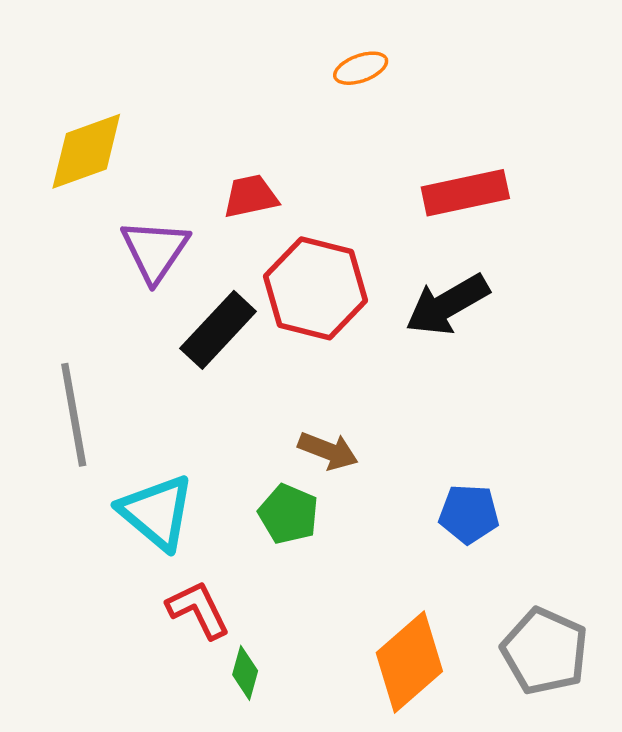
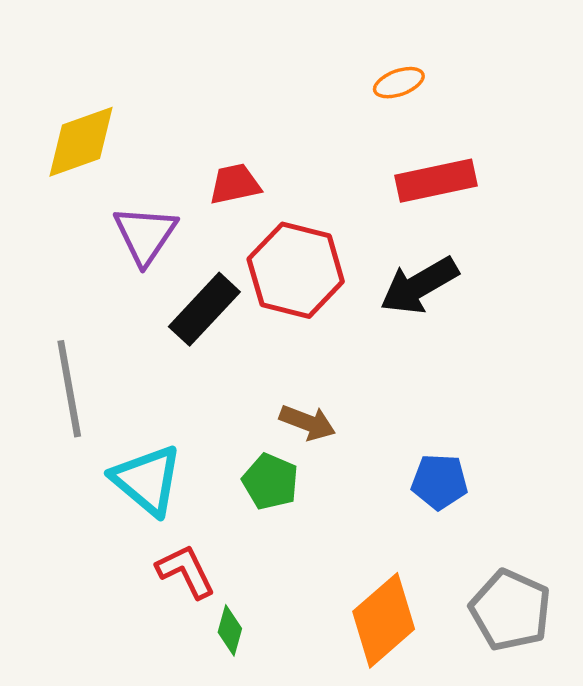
orange ellipse: (361, 68) -> (399, 83), moved

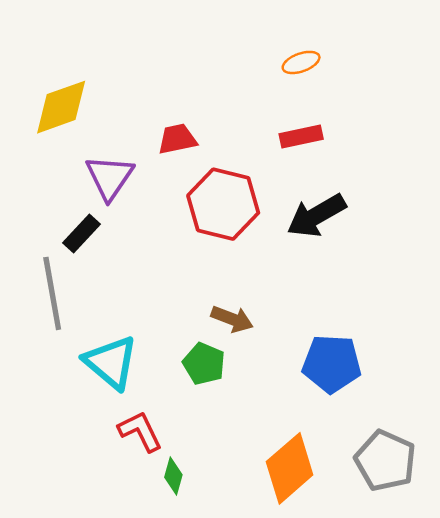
red rectangle: (436, 181) -> (301, 136), moved, size x0.7
black rectangle: (204, 309) -> (82, 233), moved, size x0.7
blue pentagon: (439, 482) -> (332, 364), size x1.4

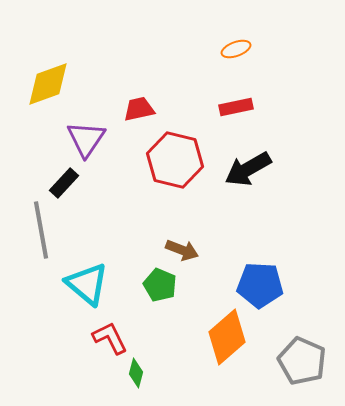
orange diamond: (290, 468) -> (227, 337), moved

